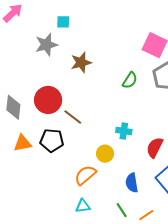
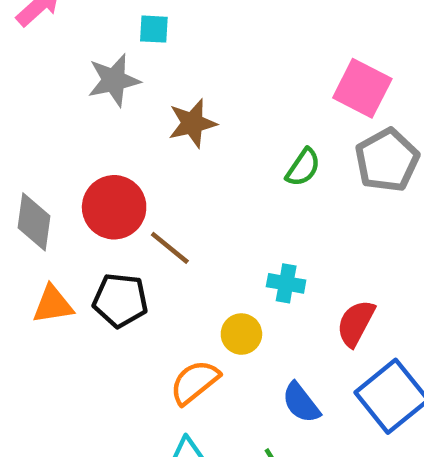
blue semicircle: (132, 183) -> (301, 403), turned -30

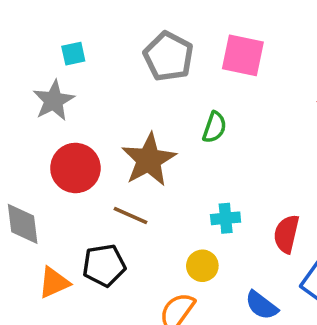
brown star: (192, 123) -> (149, 160), moved, size x1.4
gray pentagon: (387, 160) -> (168, 56), moved
red circle: (114, 207) -> (75, 168), moved

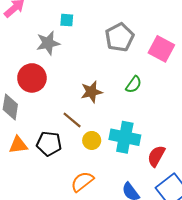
brown star: (149, 160) -> (91, 92), size x0.7
red circle: (75, 168) -> (32, 78), moved
cyan cross: (226, 218) -> (125, 137), size x1.8
yellow circle: (202, 266) -> (92, 140), moved

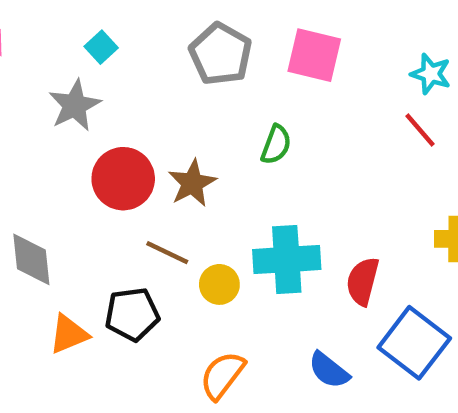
cyan square: (67, 20) -> (101, 47), turned -32
red circle: (32, 78) -> (123, 179), moved

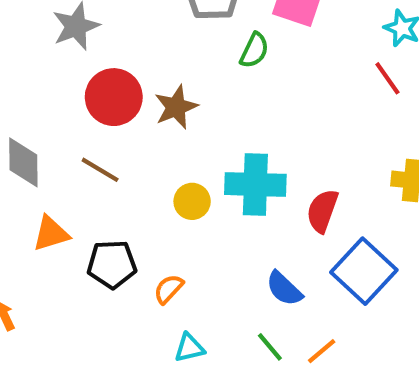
green semicircle: (276, 145) -> (254, 50), moved
brown line: (167, 253) -> (100, 170), moved
black pentagon: (132, 314) -> (112, 264), moved
orange semicircle: (222, 375) -> (169, 289), moved, size x0.7

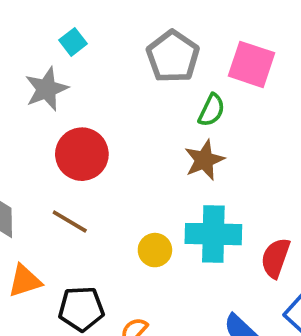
brown star: (176, 107) -> (204, 160), moved

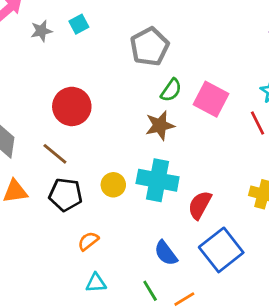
pink square: (251, 64) -> (211, 99), moved
gray star: (46, 89) -> (41, 31), moved, size x0.7
black pentagon: (81, 309) -> (66, 195), moved

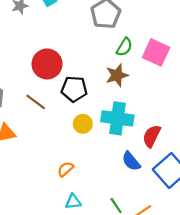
black pentagon: (66, 195) -> (74, 89), moved
blue semicircle: (166, 253) -> (131, 161), moved

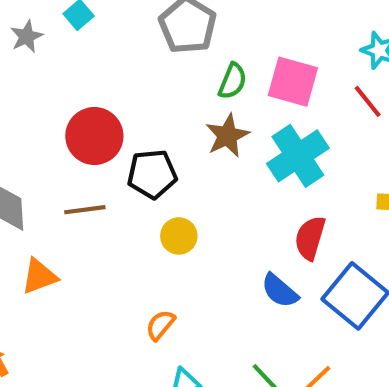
brown line: (36, 102) -> (85, 210), turned -35
cyan cross: (117, 118) -> (298, 156), moved, turned -32

